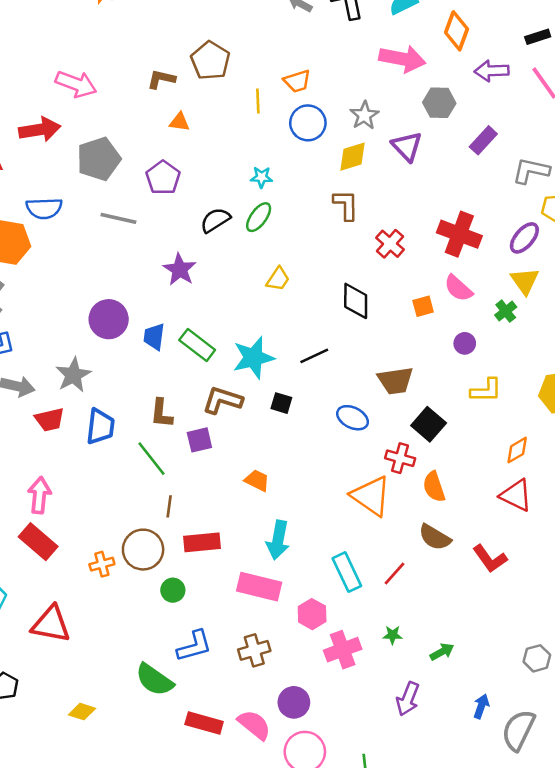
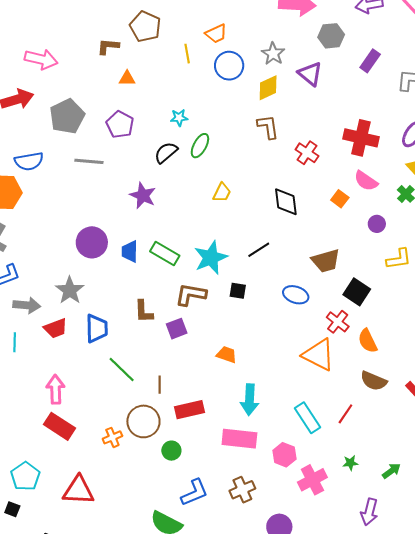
cyan star: (261, 177) -> (179, 118), moved
orange square: (423, 306) -> (340, 199), turned -30
red cross: (400, 458) -> (338, 322), turned 30
green line: (152, 459) -> (122, 369), moved

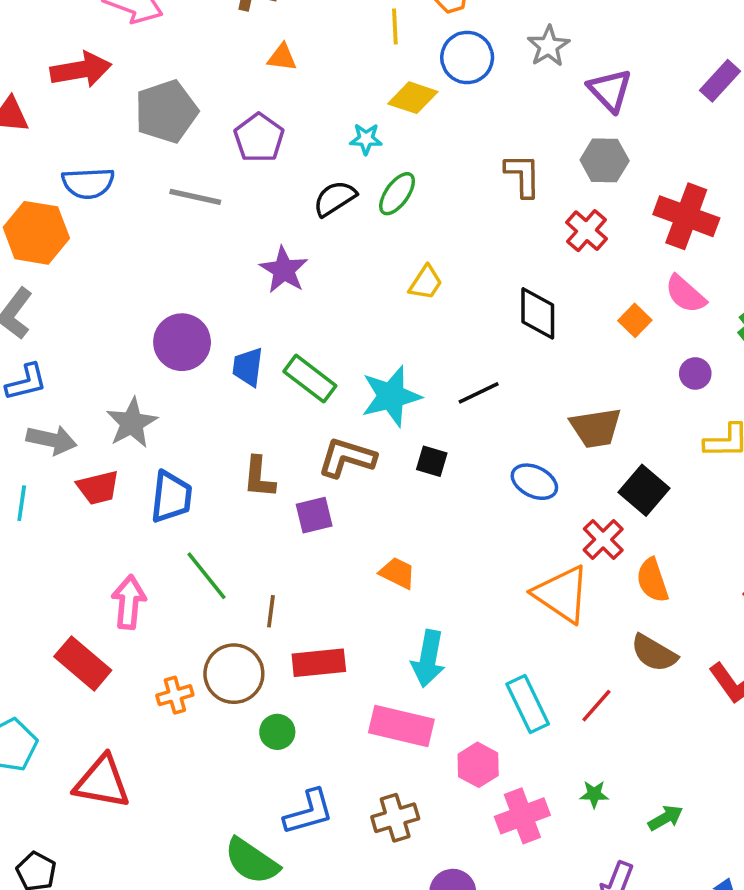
gray hexagon: (331, 36) -> (605, 160), moved
yellow diamond: (268, 88) -> (413, 98), moved, turned 36
pink arrow: (56, 389) -> (129, 602), moved

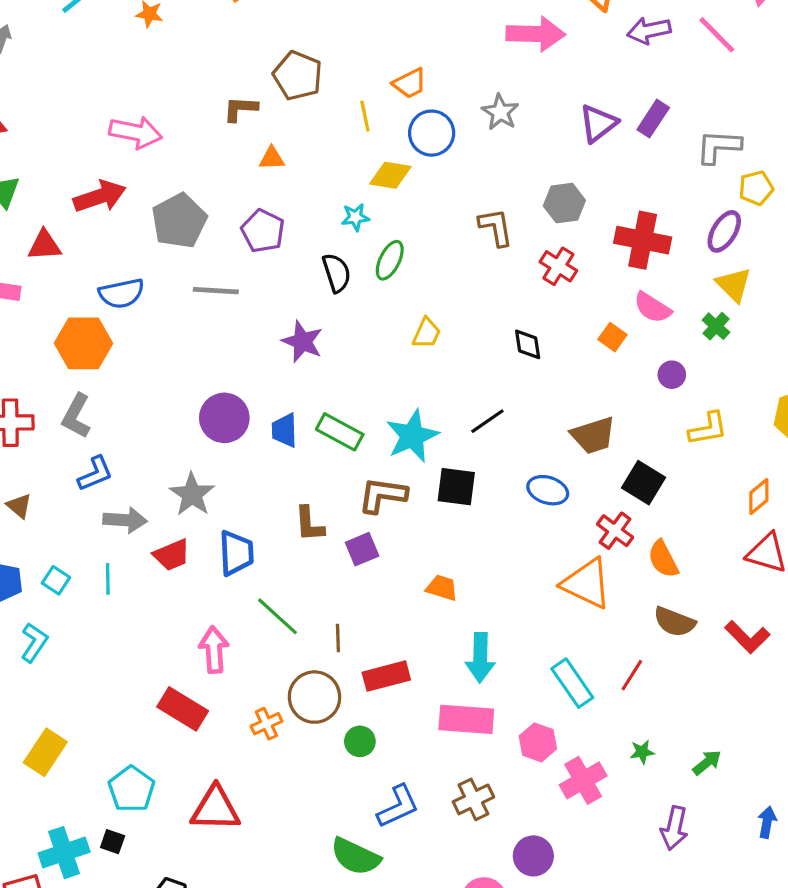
purple triangle: (610, 90) -> (598, 123), moved, turned 45
black semicircle: (335, 198) -> (337, 273), turned 114
black diamond: (538, 313) -> (528, 344), size x0.7
black square: (432, 461) -> (456, 487), size x1.5

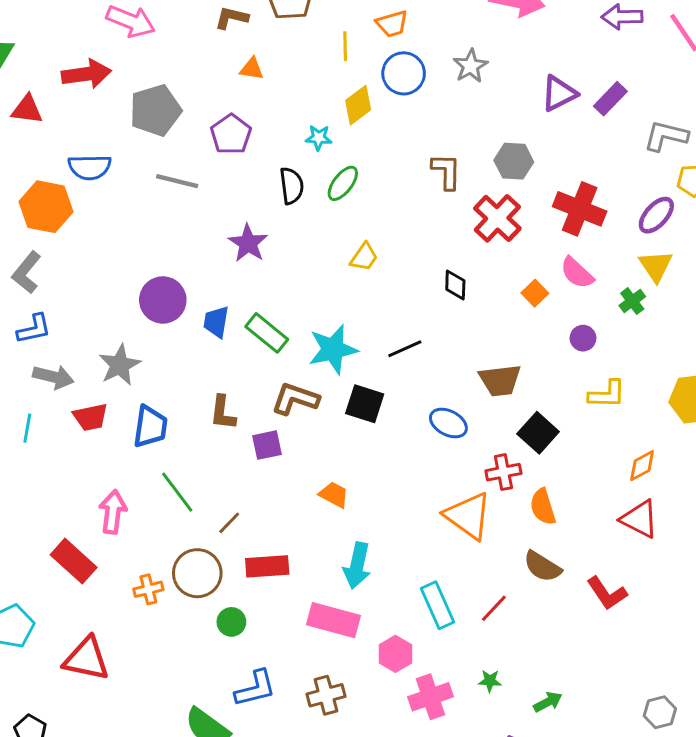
yellow diamond: (390, 175) -> (358, 105), turned -57
red cross: (558, 266) -> (497, 218), size x1.4
red cross: (615, 531) -> (503, 472), turned 32
brown line: (338, 638) -> (229, 523), turned 35

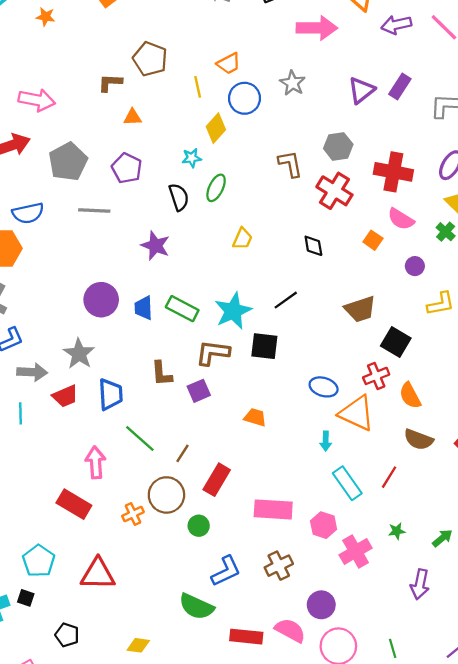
blue ellipse: (448, 423) -> (324, 387), moved
red rectangle: (267, 566) -> (217, 480), turned -44
cyan arrow: (357, 566) -> (326, 441), moved, size x0.6

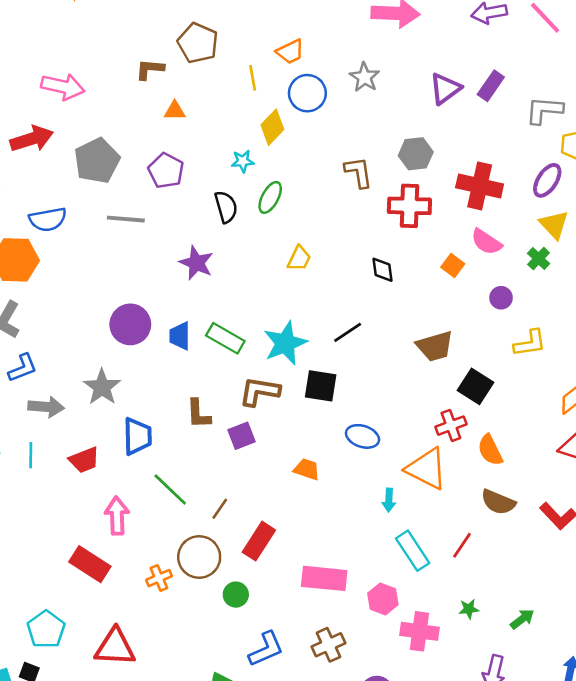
red cross: (334, 191) -> (409, 206), turned -32
blue ellipse: (324, 387) -> (363, 436), moved
red trapezoid: (65, 396) -> (84, 460), moved
pink cross: (356, 551) -> (419, 631), turned 36

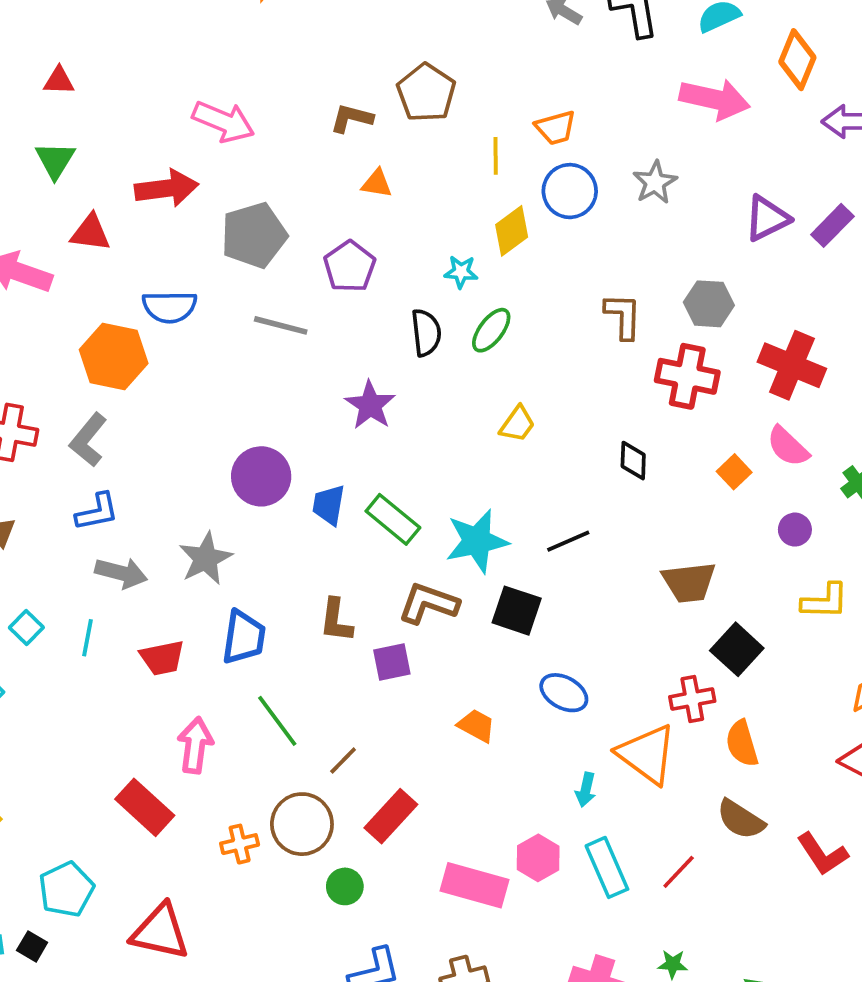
pink hexagon: (383, 599) -> (538, 858), moved

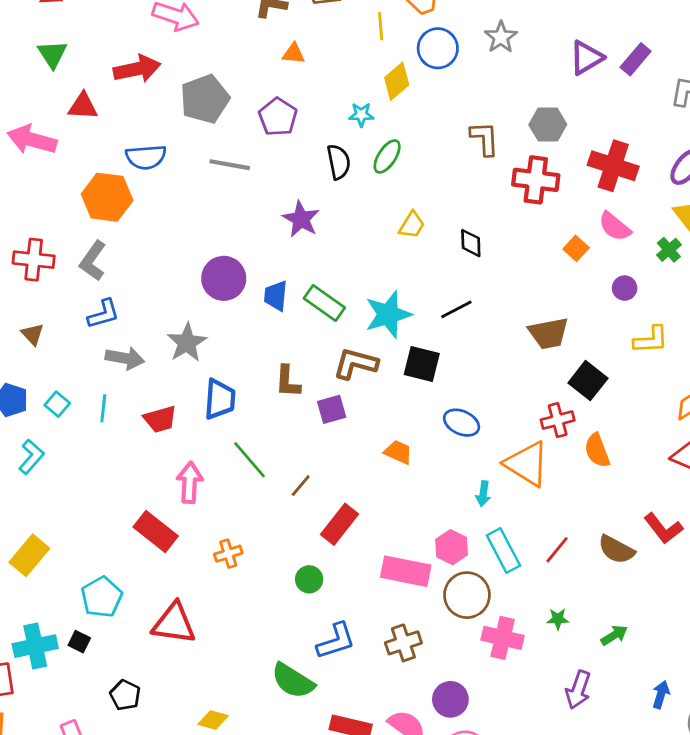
black diamond: (633, 461) -> (471, 243), moved
brown semicircle: (741, 819) -> (616, 549), moved
brown circle: (302, 824) -> (467, 595), moved

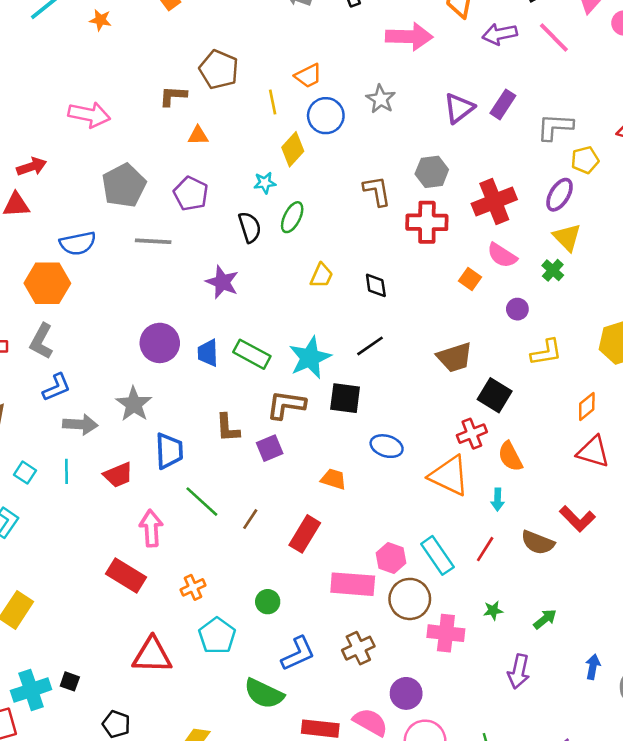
red arrow: (137, 69) -> (32, 167), moved, size x0.7
red cross: (613, 166) -> (494, 202), turned -33
cyan arrow: (483, 494) -> (498, 500), moved
red rectangle: (339, 524) -> (305, 534), moved
cyan pentagon: (102, 597) -> (217, 636), moved

